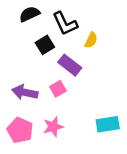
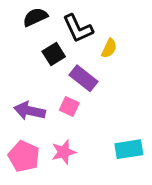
pink square: (58, 89) -> (69, 107), turned -35

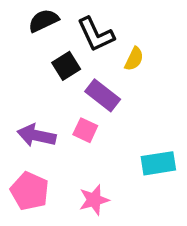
cyan rectangle: (129, 149) -> (158, 163), moved
pink star: (64, 152) -> (94, 200), moved

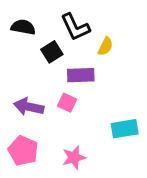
black semicircle: (44, 21) -> (23, 27), moved, turned 35
purple rectangle: (103, 95) -> (81, 75), turned -40

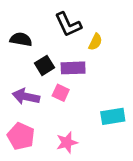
black semicircle: (23, 27) -> (21, 39), moved
black square: (52, 52) -> (45, 65), moved

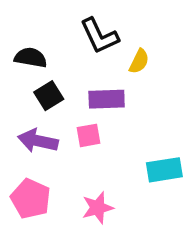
black square: (45, 65) -> (49, 96), moved
pink square: (61, 93) -> (88, 135), turned -35

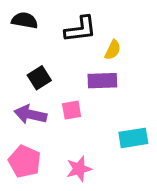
black L-shape: (99, 36) -> (80, 29), turned -72
black semicircle: (31, 58) -> (25, 20), moved
purple rectangle: (107, 99) -> (102, 81), moved

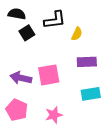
black square: (39, 78) -> (27, 33), moved
purple rectangle: (102, 81) -> (87, 62), moved
pink square: (72, 110) -> (49, 75), size x1.6

